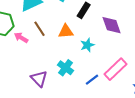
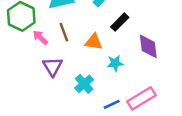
purple triangle: (39, 79) -> (53, 67), moved

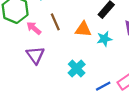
cyan star: (115, 63) -> (104, 39), moved
purple triangle: (53, 67) -> (35, 55), moved

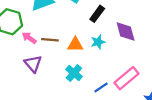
brown line: (55, 22) -> (50, 40), moved, turned -56
orange triangle: (83, 29) -> (75, 45), moved

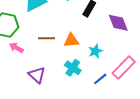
pink arrow: (29, 38) -> (16, 48), moved
cyan star: (98, 42) -> (95, 51), moved
purple triangle: (33, 64) -> (37, 75), moved

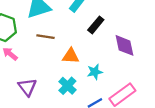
brown line: (47, 38) -> (45, 37), moved

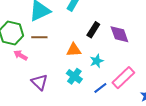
black rectangle: (96, 25) -> (93, 30), moved
brown line: (45, 37) -> (39, 37), moved

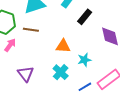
black rectangle: (93, 30) -> (85, 17), moved
pink arrow: (20, 55) -> (10, 45), turned 88

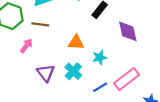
pink arrow: (10, 45) -> (26, 46), moved
purple triangle: (26, 74) -> (46, 73), moved

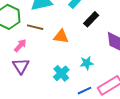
orange triangle: (76, 42) -> (61, 36), moved
purple triangle: (46, 73) -> (21, 66), moved

